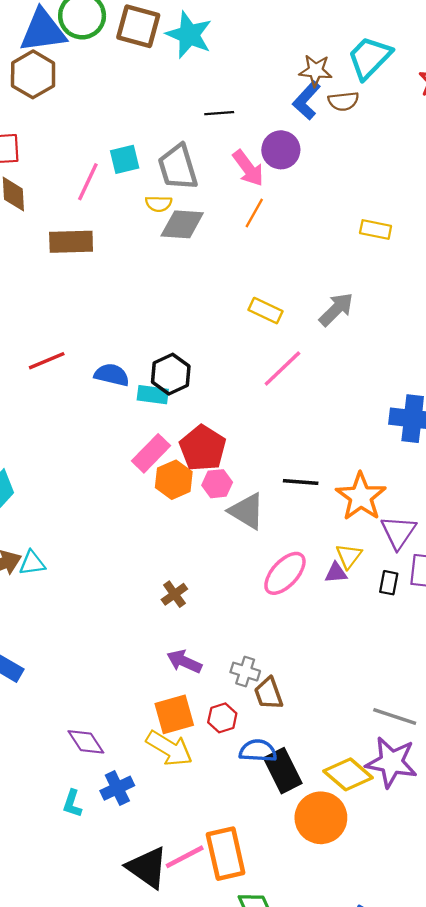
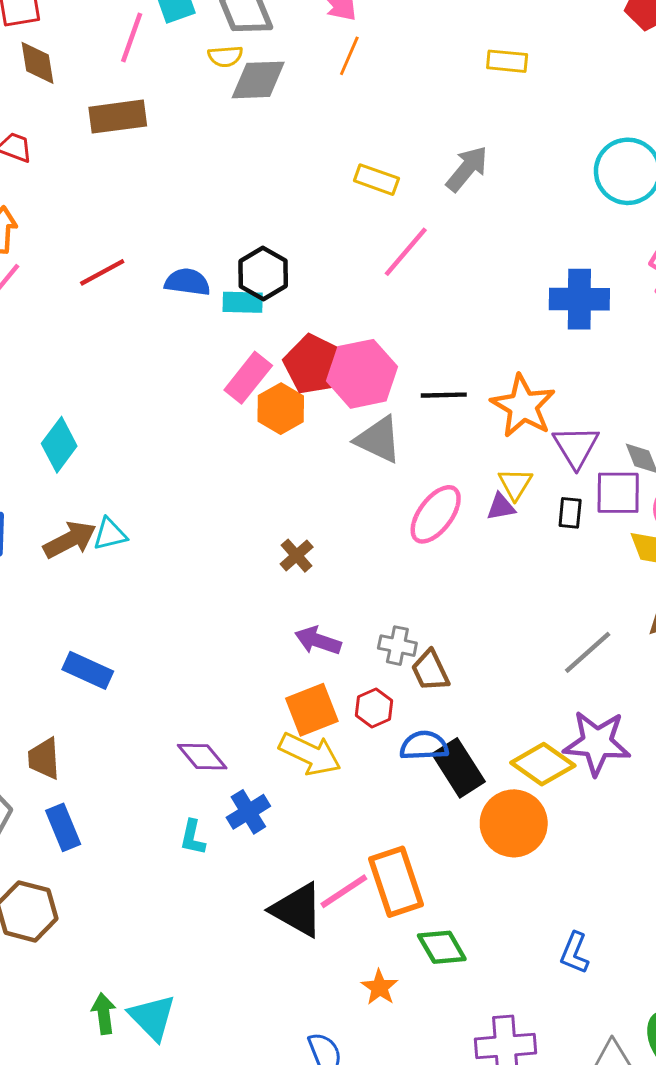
pink hexagon: (217, 484) -> (362, 374), moved, size x1.8
gray line: (395, 716) -> (588, 652), moved, turned -54

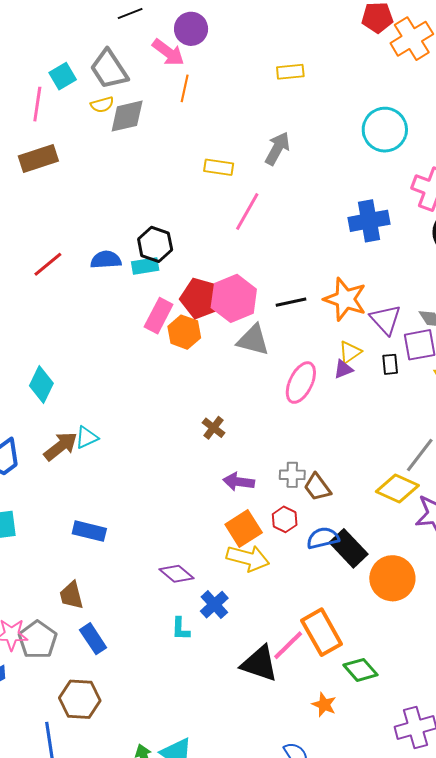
yellow triangle: (515, 484) -> (350, 352), turned 35
yellow diamond: (543, 764) -> (397, 489), moved

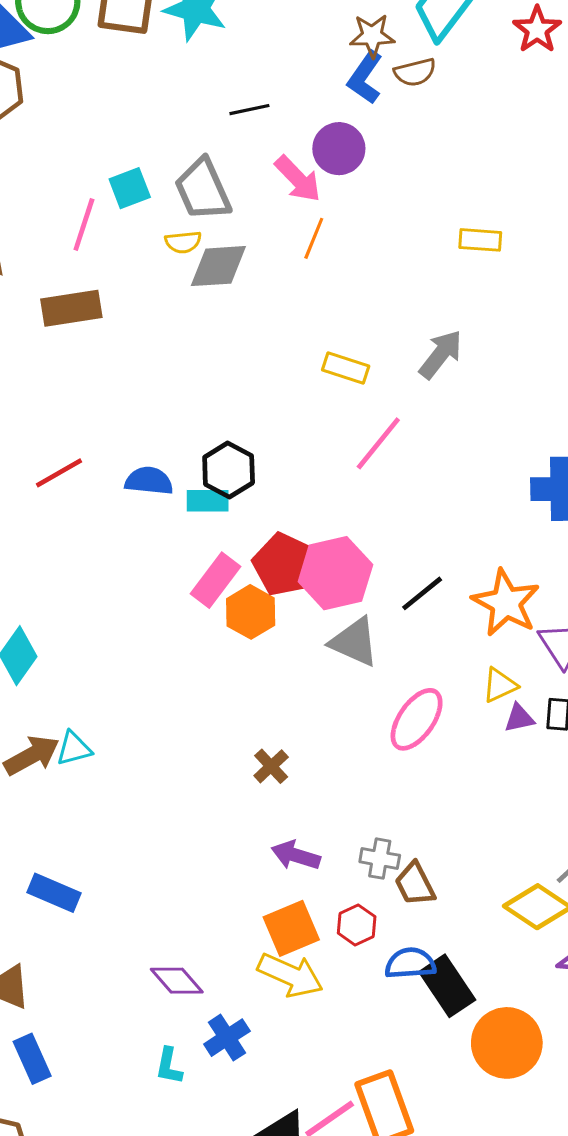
black line: (291, 302) -> (422, 593), turned -36
purple triangle: (343, 369) -> (519, 718), moved

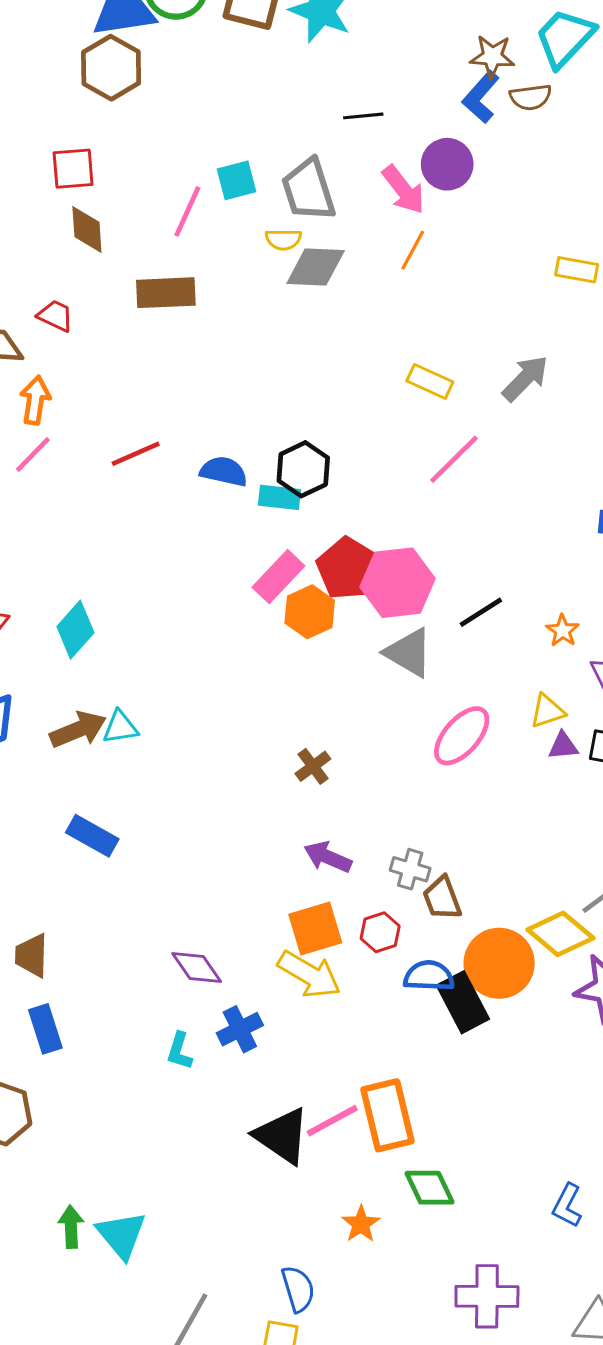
orange star: (506, 603) -> (563, 631), size x0.5
blue rectangle: (54, 893) -> (92, 836), moved
orange circle: (507, 1043) -> (499, 963), moved

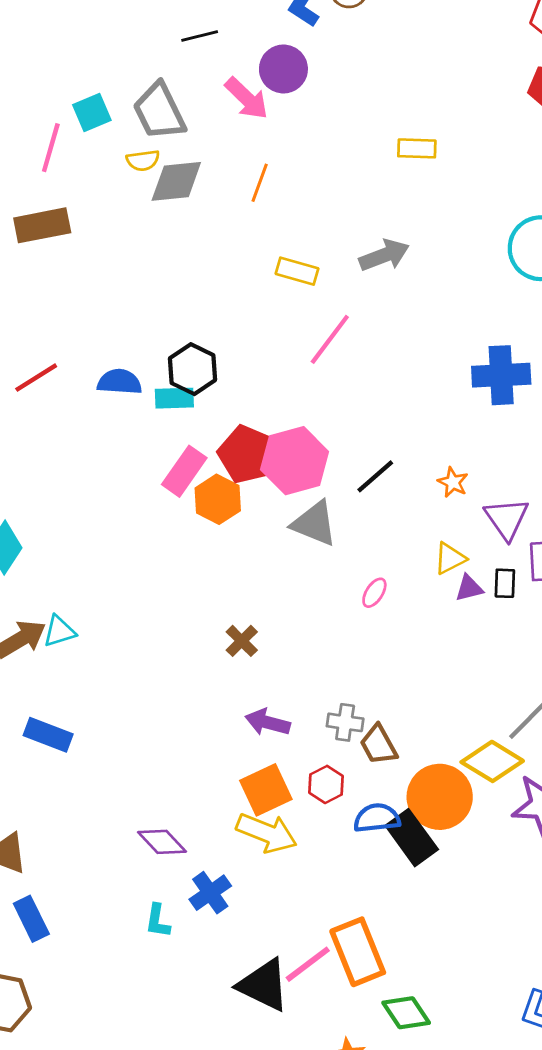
orange line: (413, 250) -> (260, 183), moved
gray arrow: (525, 378) -> (384, 255), turned 33
pink ellipse: (462, 736) -> (374, 593), size x0.5

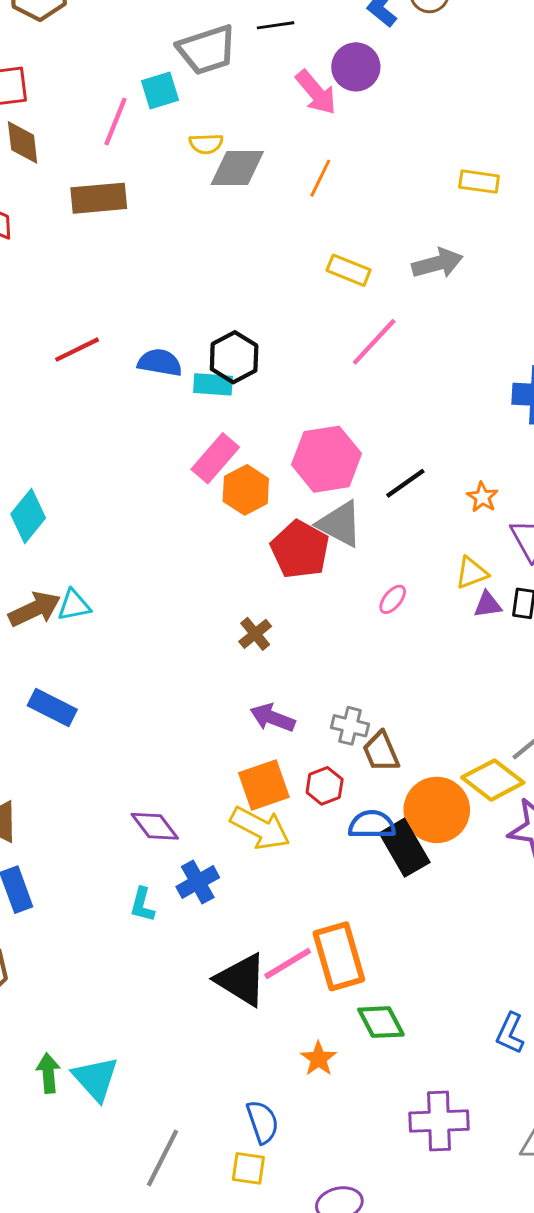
gray trapezoid: (159, 111) -> (207, 50), moved, turned -88
yellow rectangle: (417, 148) -> (479, 182), moved
red pentagon: (247, 454) -> (300, 549), moved

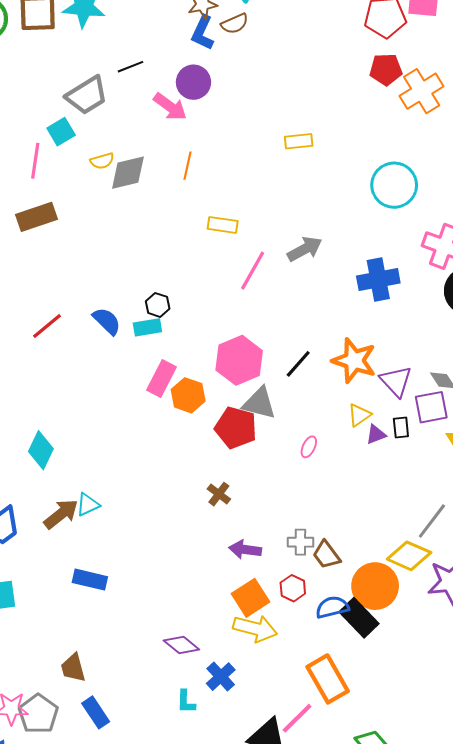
gray arrow: (437, 263) -> (305, 249), moved
black hexagon: (234, 357) -> (158, 305), size x0.7
blue semicircle: (160, 362) -> (107, 321), turned 48
orange star: (482, 497) -> (354, 361), size x2.0
orange rectangle: (339, 956) -> (328, 679), moved

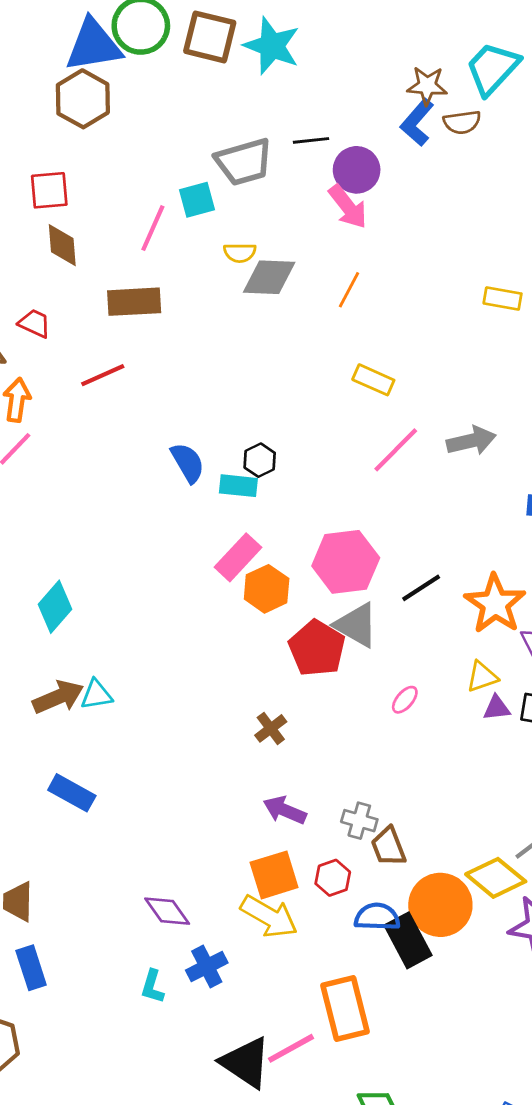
purple circle: (193, 82) -> (357, 170), moved
red line: (47, 326) -> (103, 375), moved

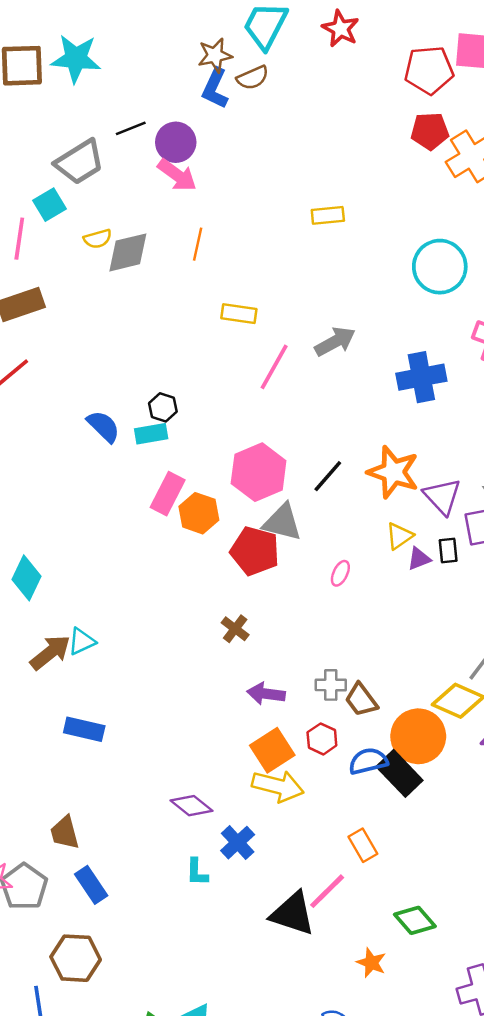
orange rectangle: (345, 1009) -> (363, 845), size x0.6

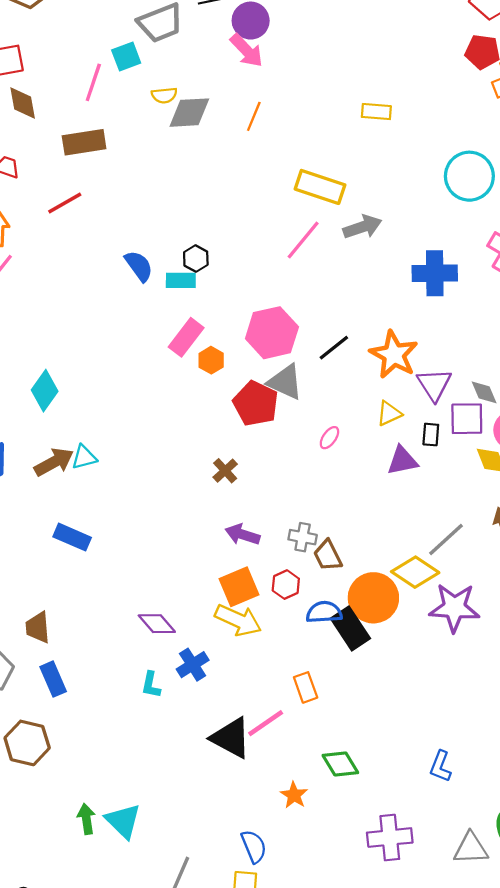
yellow rectangle: (239, 314) -> (320, 187), moved, size x1.5
orange hexagon: (199, 513) -> (211, 360), size x0.7
purple triangle: (419, 559) -> (402, 461), moved, size x1.4

